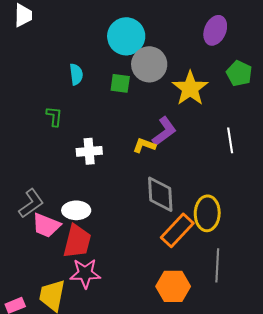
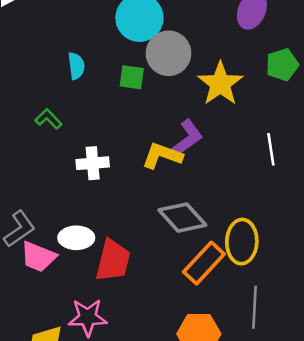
green pentagon: (239, 73) -> (282, 65), turned 30
green L-shape: (54, 116) -> (48, 119), turned -50
yellow L-shape: (144, 145) -> (162, 156), size x1.4
gray diamond: (160, 194) -> (182, 218), turned -39
red trapezoid: (77, 241) -> (113, 261), moved

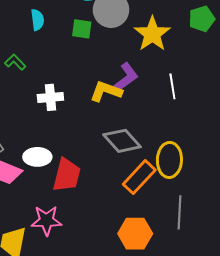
white line: (271, 149) -> (172, 86), moved

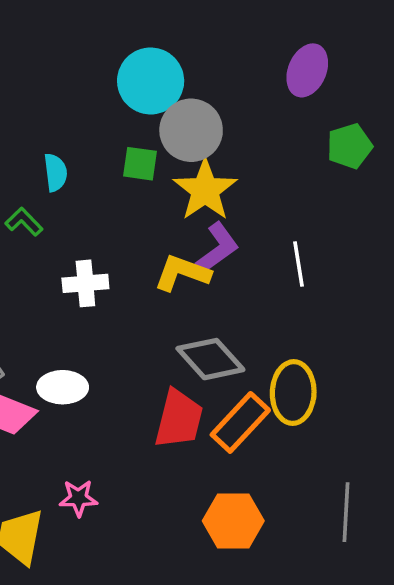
cyan semicircle: (37, 20) -> (56, 172), moved
yellow star: (152, 34) -> (205, 190), moved
red trapezoid: (67, 175) -> (179, 419), moved
gray line: (180, 212) -> (346, 512), moved
pink star: (46, 220) -> (78, 498), size x0.7

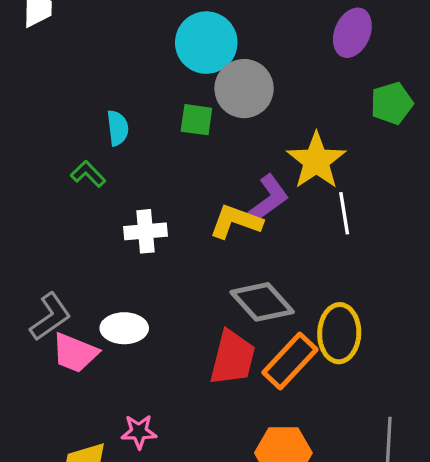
yellow star: (205, 190) -> (316, 161), moved

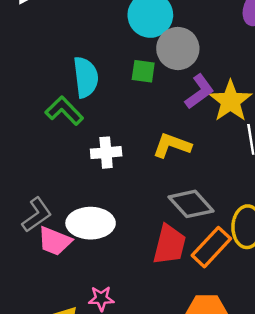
cyan semicircle: (118, 128) -> (86, 77), size x1.6
green L-shape: (88, 174) -> (64, 111), size x1.5
purple L-shape: (269, 199) -> (199, 92), moved
white ellipse: (124, 328) -> (91, 223), size x1.4

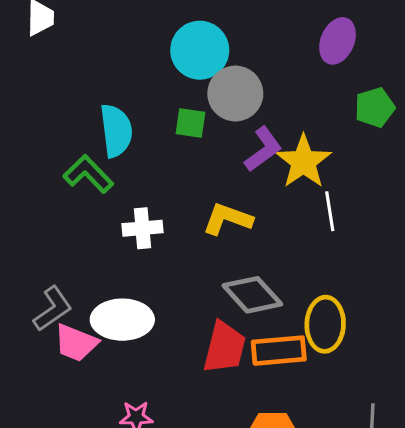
orange rectangle: (211, 247) -> (279, 351), turned 42

